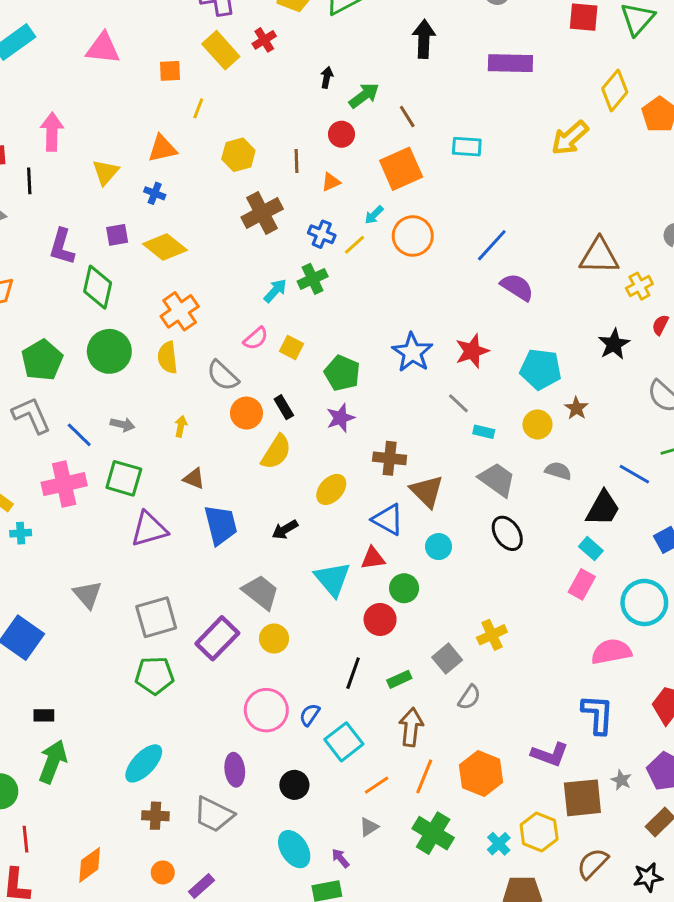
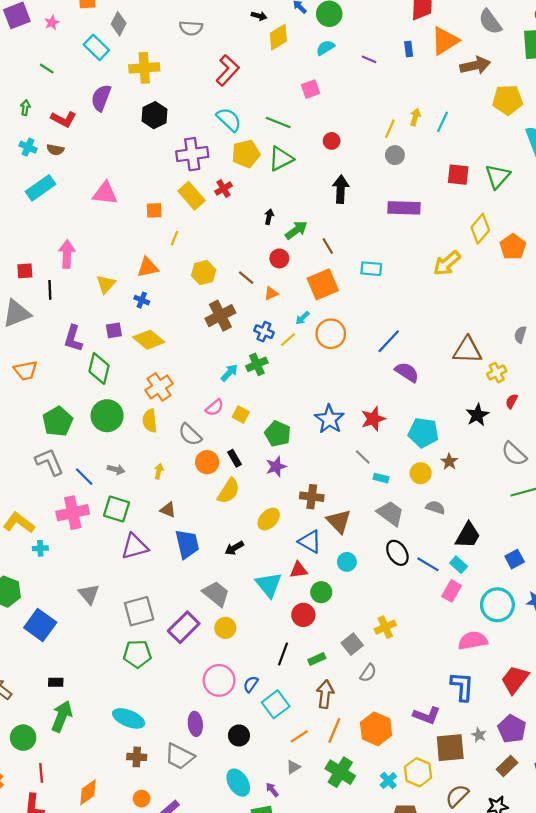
brown line: (297, 161) -> (246, 278), turned -49
blue line: (634, 474) -> (428, 564), moved
cyan ellipse: (144, 763) -> (129, 718), turned 68

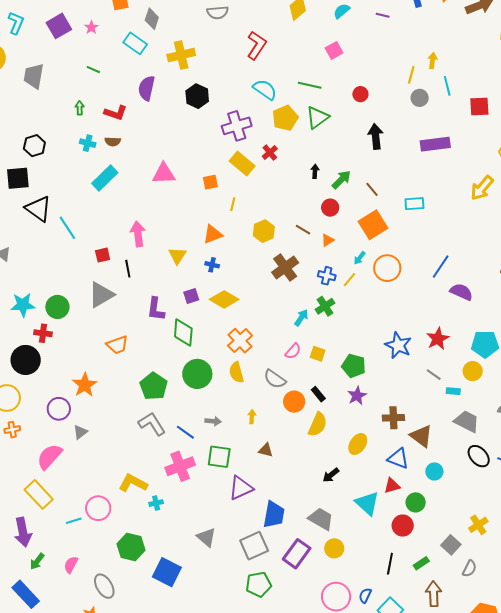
cyan line: (443, 122) -> (447, 86), moved, turned -30
yellow circle: (421, 473) -> (473, 371), moved
blue trapezoid: (187, 544) -> (274, 515), moved, turned 32

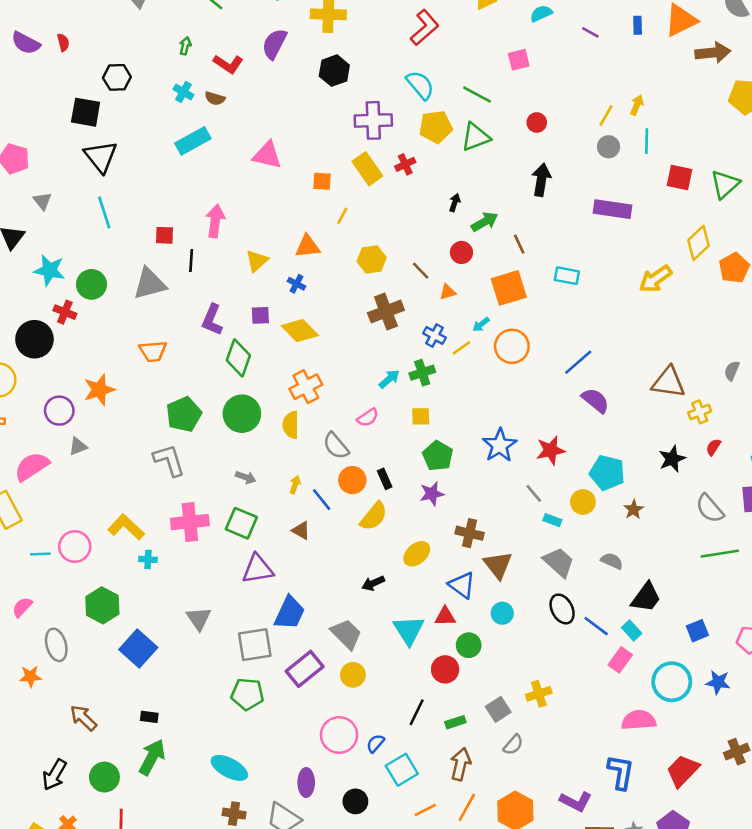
cyan line: (67, 228) -> (104, 212), moved
yellow square: (318, 354) -> (421, 416), moved, turned -35
blue line: (185, 432) -> (322, 500), moved

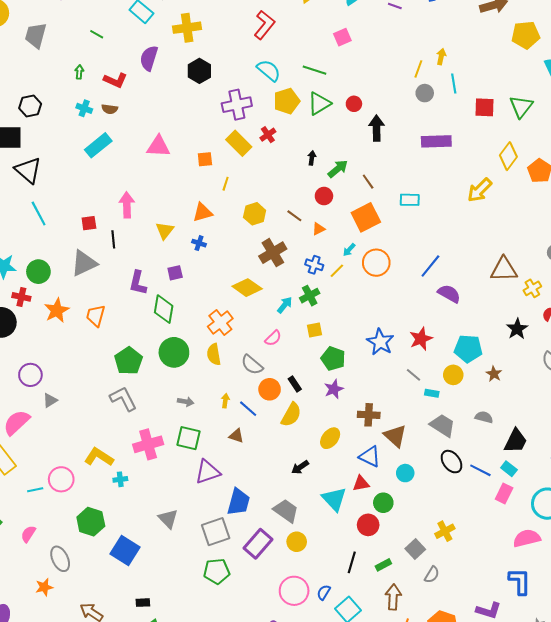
red circle: (537, 122) -> (354, 104), moved
yellow diamond: (300, 331) -> (247, 288), moved
orange trapezoid: (153, 351) -> (96, 316), turned 120
orange star: (99, 390) -> (57, 310), moved

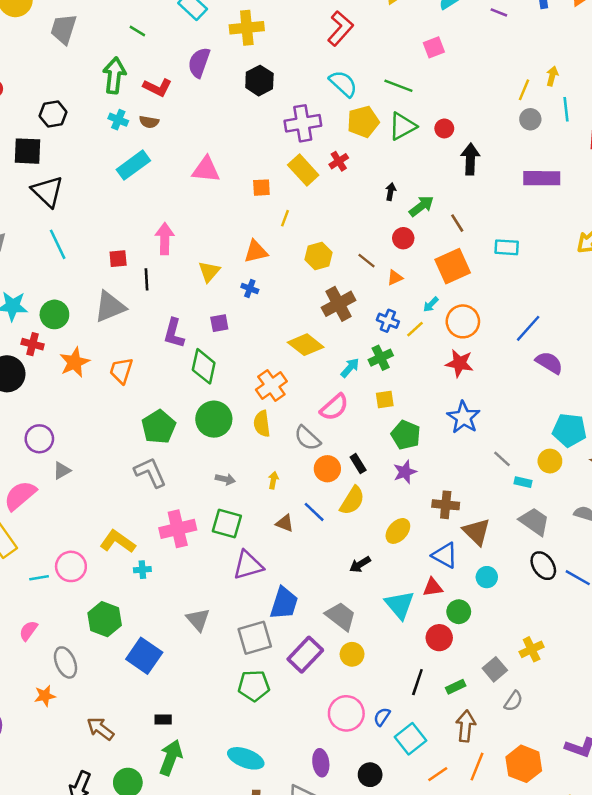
green arrow: (79, 72) -> (114, 75), size x2.0
pink semicircle: (273, 338) -> (334, 407), size x1.4
red star: (421, 339) -> (459, 363), moved, turned 30
blue line: (248, 409) -> (314, 512), moved

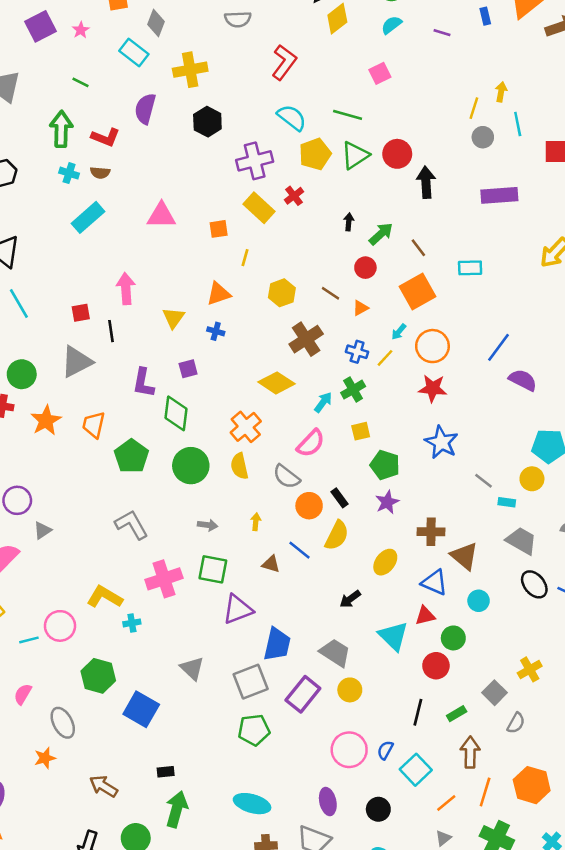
red circle: (444, 128) -> (397, 154), size x1.5
green pentagon: (159, 427) -> (131, 456), moved

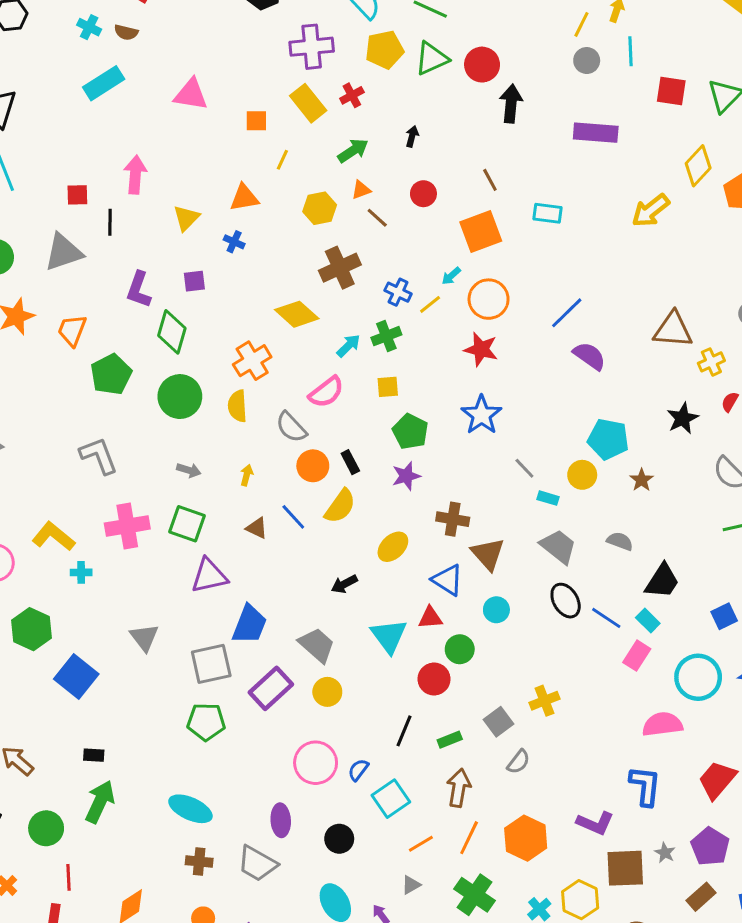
green arrow: (381, 234) -> (353, 151), moved
orange triangle: (360, 308) -> (361, 190), moved

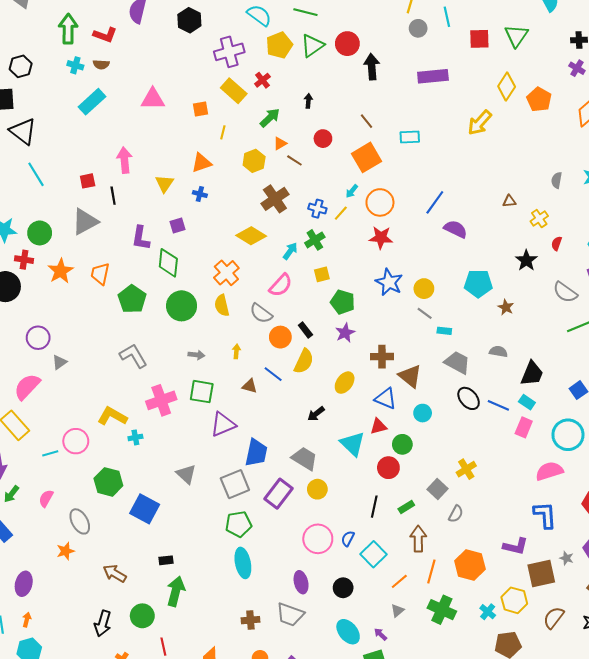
brown triangle: (673, 330) -> (509, 201), size x0.5
yellow circle: (582, 475) -> (424, 289), moved
cyan ellipse: (190, 809) -> (243, 563), moved, turned 64

